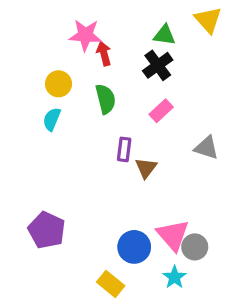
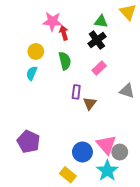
cyan star: (175, 277) -> (107, 171), size x1.5

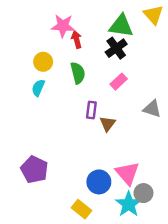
green triangle: (101, 21) -> (121, 26), size x1.5
gray circle: (120, 152) -> (143, 193), moved

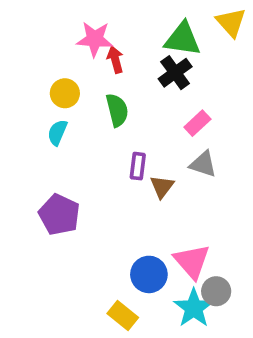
pink rectangle: (119, 82) -> (197, 123), moved
gray triangle: (152, 109) -> (203, 164), moved
purple pentagon: (34, 170) -> (59, 215), moved

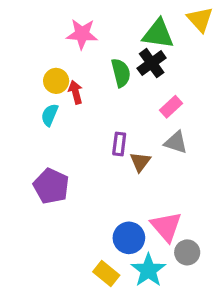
red arrow: (115, 60) -> (76, 92), moved
green semicircle: (117, 110) -> (121, 73), moved
cyan star: (194, 308) -> (148, 270), moved

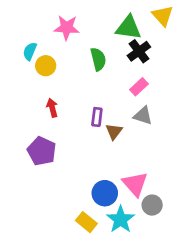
black cross: (152, 63) -> (139, 51), moved
red arrow: (76, 92) -> (52, 108), moved
cyan semicircle: (50, 115) -> (30, 51), moved

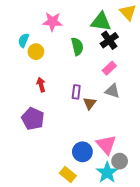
cyan star: (121, 219) -> (107, 172), moved

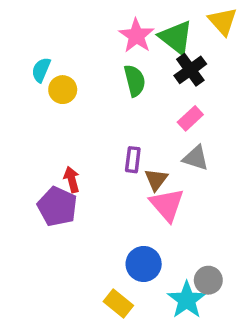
pink star: (52, 22) -> (136, 36), moved, turned 30
green triangle: (101, 22) -> (176, 37), turned 30
red arrow: (41, 85) -> (72, 179), moved
pink triangle: (106, 145) -> (167, 205), moved

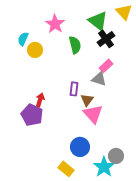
pink star: (136, 36) -> (55, 24), moved
gray triangle: (196, 158) -> (99, 79), moved
red arrow: (72, 179) -> (40, 100), turned 32

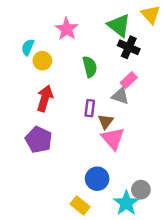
black cross: (106, 39) -> (129, 47), turned -30
green semicircle: (75, 45) -> (90, 67), moved
red arrow: (40, 100) -> (45, 98), moved, size x1.5

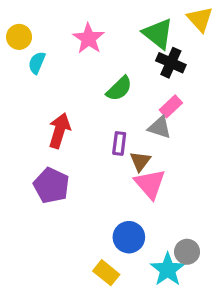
yellow circle: (42, 61) -> (19, 37), moved
green semicircle: (90, 67) -> (119, 89), turned 60

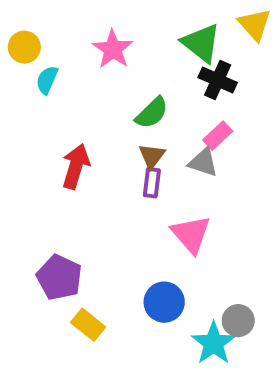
brown triangle: (140, 161) -> (152, 156), moved
purple pentagon: (51, 185) -> (59, 277), moved
yellow rectangle: (106, 273) -> (88, 325), moved

